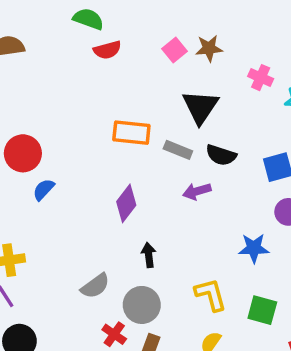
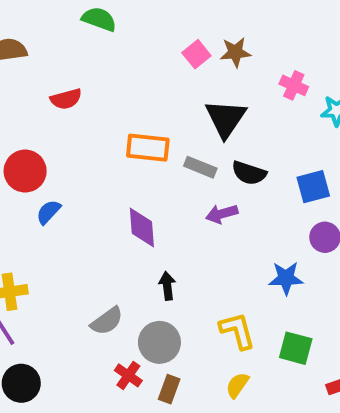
red semicircle: (107, 50) -> (66, 99), moved
purple diamond: (126, 203) -> (142, 228), turned -42

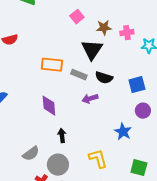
brown star: (235, 52) -> (104, 28), moved
pink cross: (294, 85) -> (127, 33), turned -32
blue star: (286, 278) -> (123, 132), turned 30
green square: (296, 348) -> (139, 168), moved

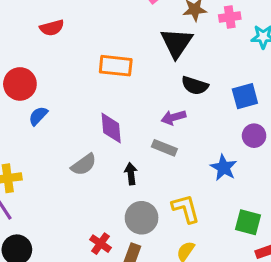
gray rectangle: (79, 75) -> (164, 148), moved
gray semicircle: (31, 154) -> (84, 165), moved
gray circle: (58, 165) -> (142, 218), moved

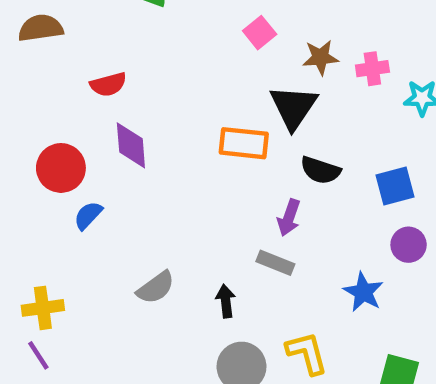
orange rectangle: (116, 66) -> (244, 143), moved
purple arrow: (173, 117) -> (289, 218), turned -55
purple diamond: (111, 128) -> (131, 145), moved

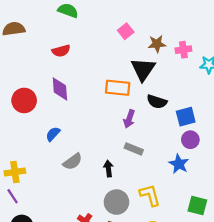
red semicircle: (108, 84) -> (61, 51), moved
blue square: (395, 186) -> (186, 117), moved
blue semicircle: (88, 215) -> (53, 134), moved
purple arrow: (289, 218) -> (129, 119), moved
purple circle: (409, 245) -> (190, 140), moved

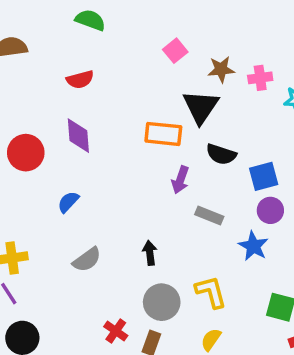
gray rectangle: (134, 149) -> (209, 215), moved
gray semicircle: (73, 162) -> (87, 260), moved

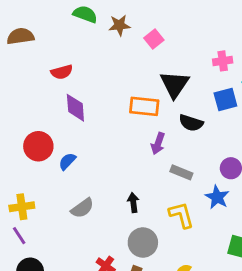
brown star: (221, 69) -> (120, 25), moved
red semicircle: (80, 80) -> (62, 72), moved
red circle: (26, 153) -> (38, 146), moved
blue square: (264, 176) -> (225, 99), moved
yellow L-shape: (211, 292) -> (181, 215), moved

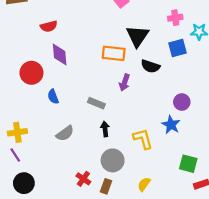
red circle: (38, 146) -> (31, 73), moved
blue semicircle: (67, 161) -> (53, 97), turned -64
gray rectangle: (181, 172) -> (96, 103), moved

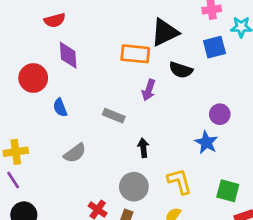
black triangle: (137, 36) -> (165, 32), turned 30
black arrow: (105, 129) -> (143, 148), moved
yellow L-shape: (143, 139) -> (180, 181), moved

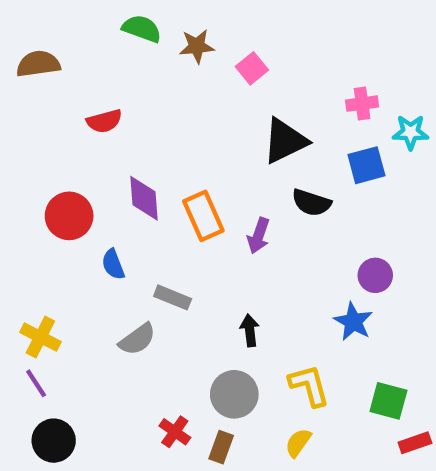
orange rectangle: (135, 54) -> (203, 216), moved, turned 60
purple diamond: (68, 55) -> (144, 198), moved
gray rectangle: (114, 116) -> (173, 297), moved
yellow cross: (16, 152) -> (40, 337), turned 35

